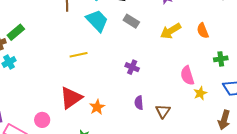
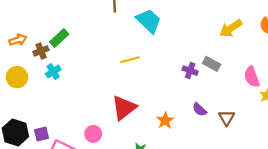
gray rectangle: (131, 21) -> (212, 64), moved
purple semicircle: (139, 103) -> (200, 110), turned -40
orange star: (97, 107) -> (165, 120), moved

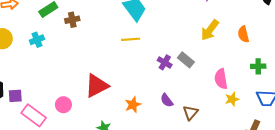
yellow arrow: (231, 28) -> (210, 30), turned -30
brown cross: (41, 51) -> (72, 20), moved
yellow line: (130, 60) -> (131, 39), moved

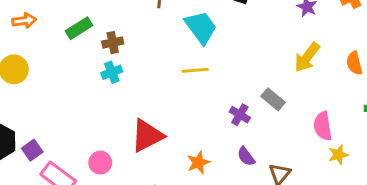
cyan cross: (37, 40) -> (112, 72), moved
purple cross: (165, 62) -> (240, 115), moved
purple square: (15, 96) -> (32, 150), turned -32

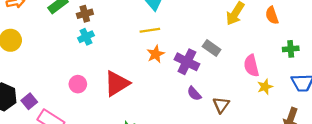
purple cross: (240, 115) -> (187, 62), size x1.5
pink circle: (100, 163) -> (78, 84), moved
orange star: (198, 163) -> (156, 54), moved

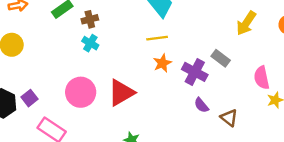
cyan cross: (86, 37) -> (90, 43), turned -35
pink circle: (78, 84) -> (81, 92), size x1.6
purple square: (29, 101) -> (29, 98), moved
brown triangle: (221, 105) -> (229, 118), turned -30

